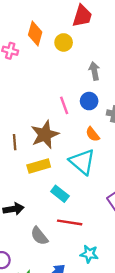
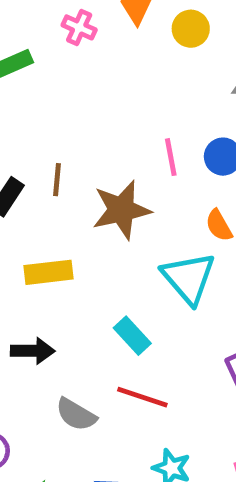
brown line: (15, 142) -> (57, 180), moved
yellow rectangle: (39, 166) -> (48, 272), moved
gray semicircle: (39, 236) -> (76, 414), turned -30

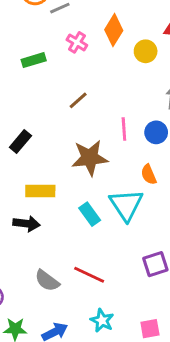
brown line: (57, 180) -> (78, 100), moved, turned 36
cyan rectangle: (132, 336) -> (90, 214), moved
black arrow: (33, 351) -> (26, 224), moved

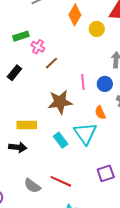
pink cross: (77, 42) -> (38, 47), moved
black rectangle: (20, 142) -> (14, 73), moved

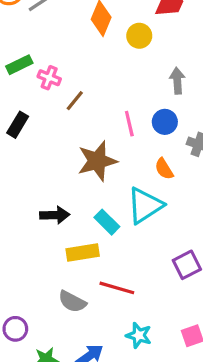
yellow rectangle: (27, 125) -> (83, 252), moved
cyan triangle: (85, 133) -> (145, 205), turned 40
black arrow: (18, 147) -> (55, 215), moved

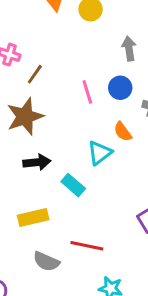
brown star: (97, 161) -> (25, 117), moved
cyan triangle: (145, 205) -> (100, 153), moved, size x0.7
black arrow: (55, 215) -> (37, 162), moved
yellow rectangle: (83, 252) -> (33, 217), moved

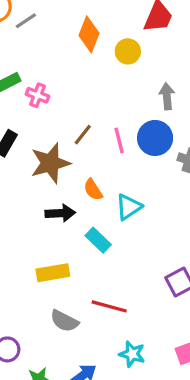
brown line: (35, 74) -> (83, 135), moved
blue circle: (120, 88) -> (155, 138), size x1.4
orange semicircle: (123, 132) -> (93, 190), moved

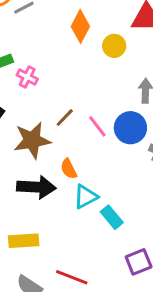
pink line: (119, 140) -> (97, 126), turned -30
cyan triangle: (129, 207) -> (86, 197), moved
black arrow: (60, 213) -> (36, 187), size x1.4
cyan rectangle: (98, 240) -> (112, 217), moved

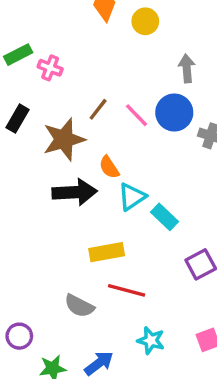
yellow rectangle: (24, 241) -> (107, 252), moved

